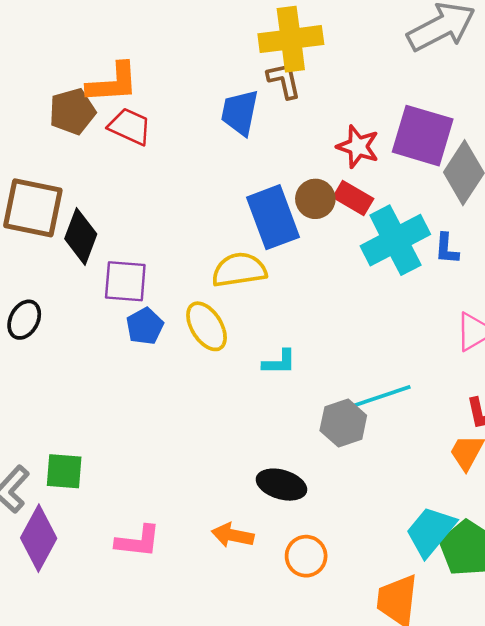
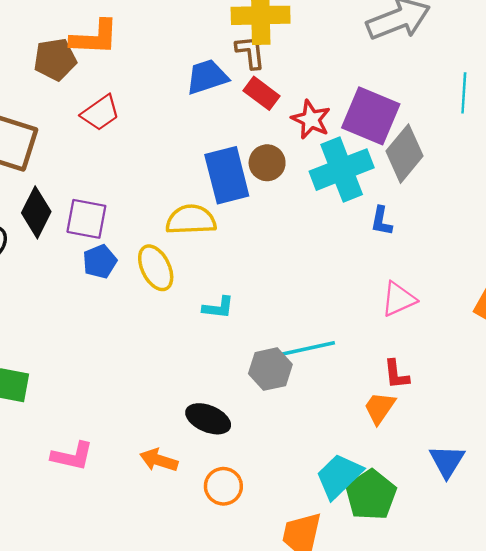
blue trapezoid: (240, 112) -> (207, 77), turned 54
red trapezoid: (130, 127) -> (100, 113), moved, turned 114
red rectangle: (353, 198) -> (261, 93), moved
black diamond: (81, 236) -> (36, 212), moved
cyan cross: (395, 240) -> (342, 170), moved

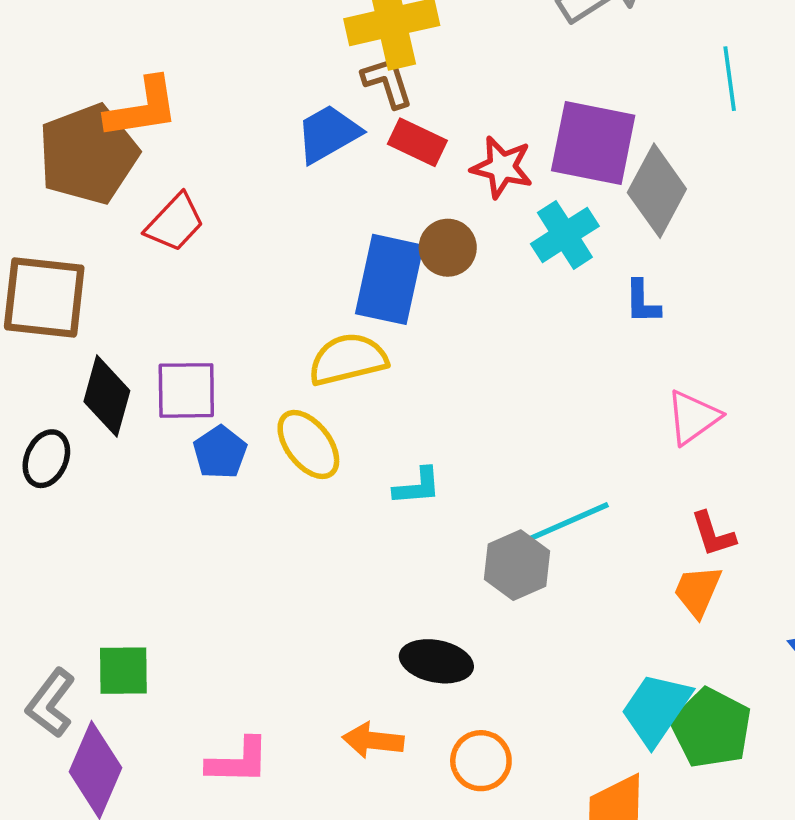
brown pentagon: (55, 59) -> (88, 154), size x1.5
cyan cross: (342, 170) -> (565, 235), size x0.7
blue rectangle: (227, 175) -> (389, 279), turned 38

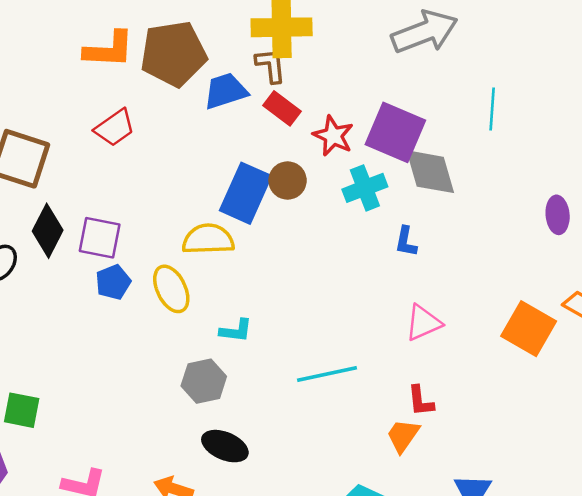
brown pentagon: (88, 154) -> (173, 54), moved
gray diamond: (657, 191) -> (430, 172), turned -56
gray hexagon: (517, 565) -> (204, 381), moved

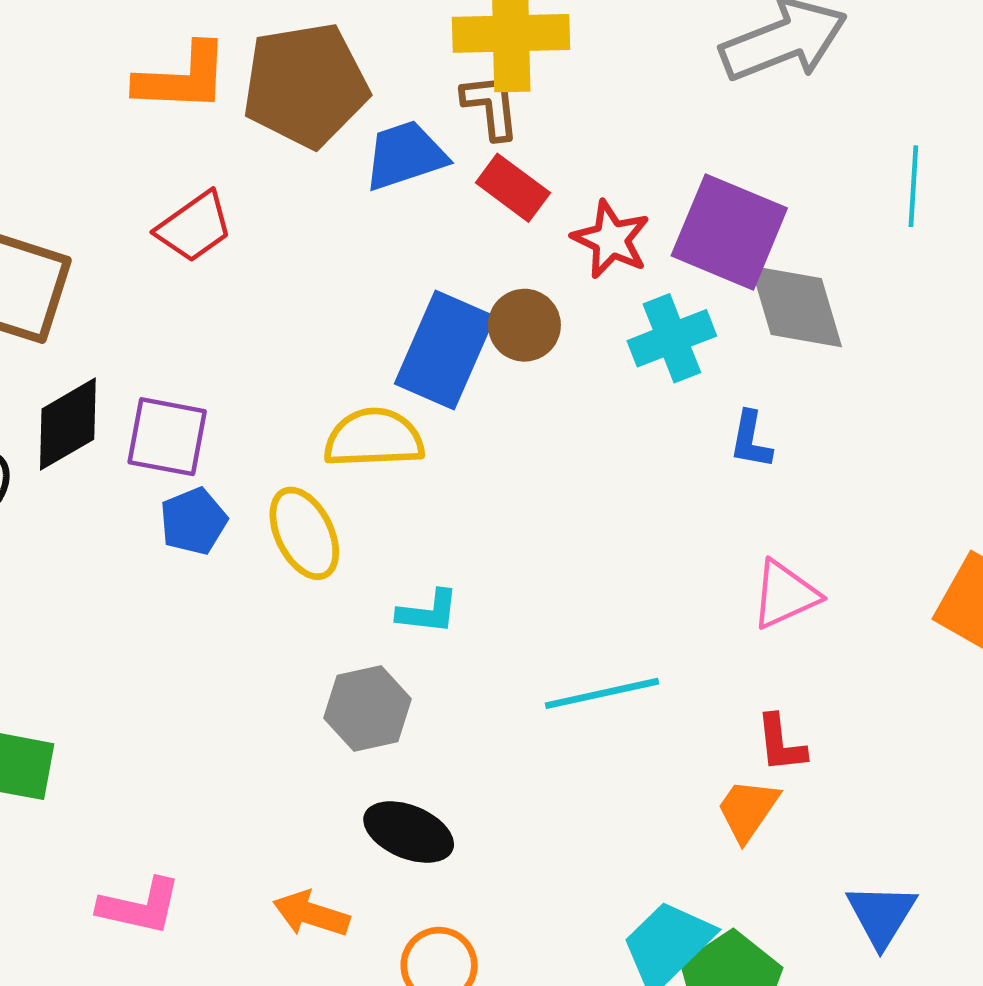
black diamond: (48, 231) -> (68, 424), turned 33

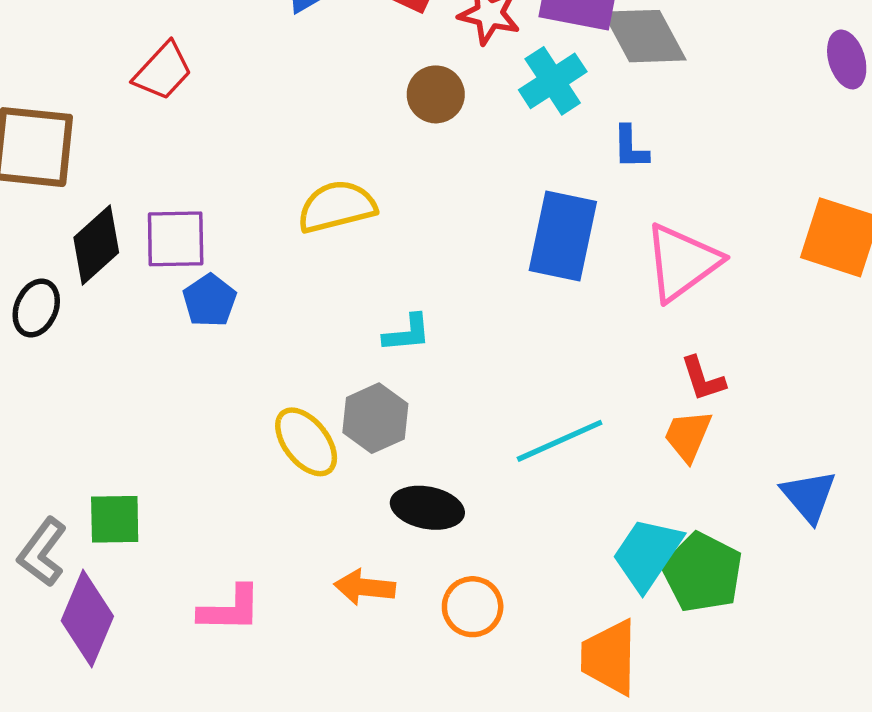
blue rectangle: (445, 350) -> (563, 236), moved
yellow ellipse: (304, 533) -> (306, 442), moved
pink triangle: (785, 595) -> (682, 262), size x1.4
cyan line: (602, 693) -> (560, 441), moved

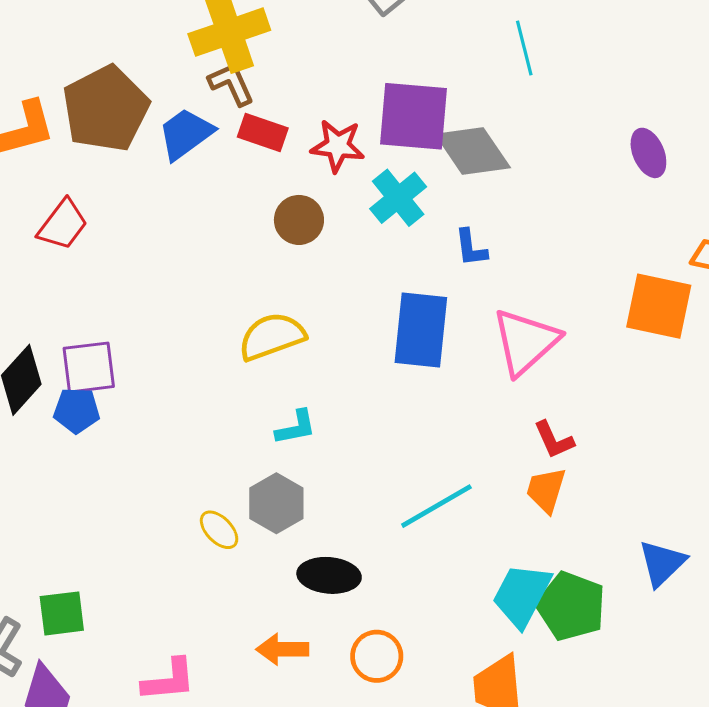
yellow semicircle: (337, 207) -> (272, 336), moved
blue pentagon: (210, 300) -> (77, 410), moved, turned -30
yellow ellipse: (306, 442) -> (219, 530), size x0.7
blue triangle: (809, 496) -> (662, 563), moved, turned 32

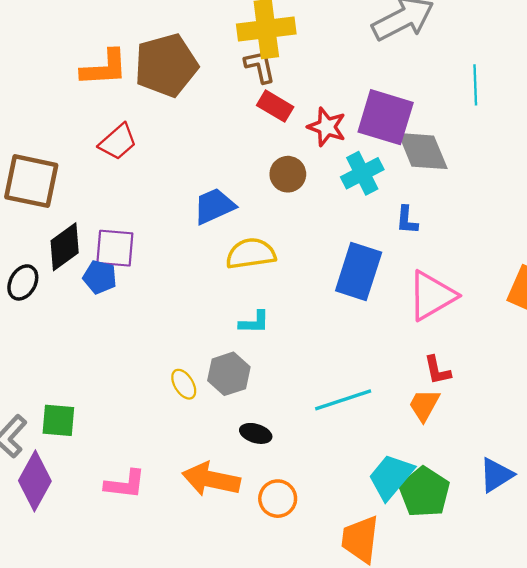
blue trapezoid: (186, 134) -> (214, 206), moved
black ellipse: (329, 575) -> (256, 433), size x0.7
orange arrow: (282, 649) -> (211, 479), size x1.5

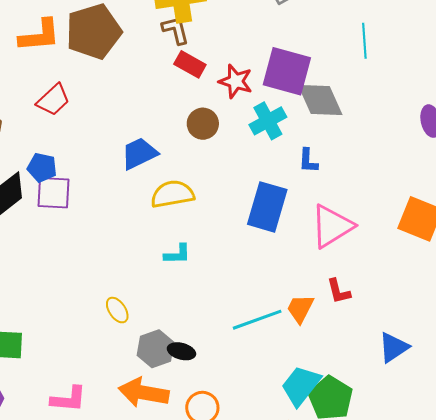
blue pentagon: (100, 277) -> (42, 168), moved
gray hexagon: (229, 374) -> (155, 349), moved
orange trapezoid: (424, 405) -> (300, 309), moved
blue triangle: (496, 475) -> (394, 347), moved

